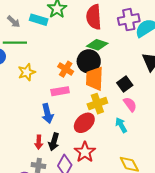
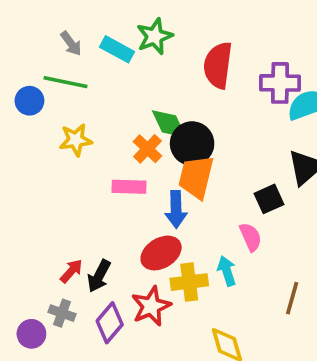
green diamond: (97, 45) -> (169, 124), moved, turned 35
black square: (125, 84) -> (269, 199), moved
yellow cross: (97, 104) -> (189, 282), moved
blue arrow: (47, 113) -> (176, 209), moved
red arrow: (39, 142) -> (71, 271), turned -152

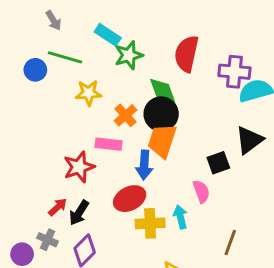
green star: (155, 36) -> (129, 55), moved
gray arrow: (71, 43) -> (53, 20), moved
green diamond: (169, 124) -> (163, 91), moved
yellow star: (76, 140) -> (88, 93), moved
red star: (151, 306) -> (79, 167), moved

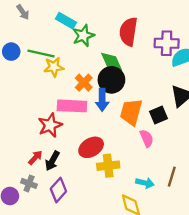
green line: (65, 57) -> (41, 53), moved
orange trapezoid: (162, 141) -> (131, 112), moved
pink rectangle: (109, 144) -> (72, 106), size x1.4
blue arrow: (144, 165) -> (102, 100), moved
cyan arrow: (180, 217) -> (145, 183), moved, turned 120

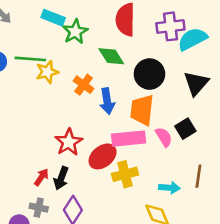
black circle: (111, 80) -> (149, 74), moved
pink rectangle: (72, 106) -> (129, 139), moved
black square: (159, 115) -> (185, 129), moved
red star: (50, 125) -> (69, 142), moved

